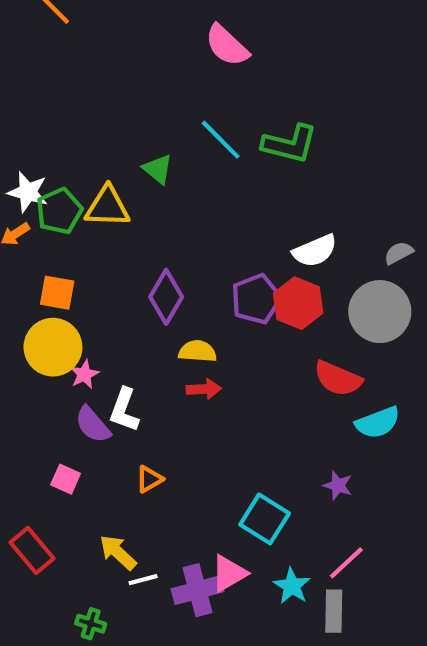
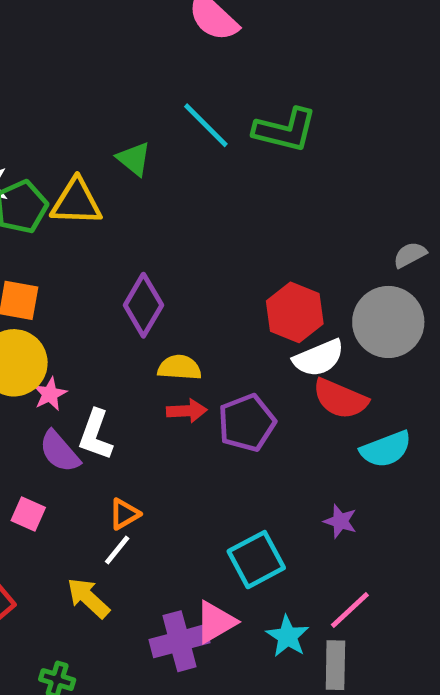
white semicircle: (315, 251) -> (319, 358), moved
purple pentagon: (256, 299) -> (247, 423), moved
cyan square: (265, 519) -> (256, 560), turned 30
white line: (143, 580) -> (117, 550), moved, turned -36

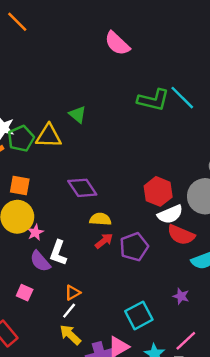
cyan line: (206, 125) -> (182, 98), moved
purple diamond: (143, 305) -> (82, 188), turned -64
red arrow: (187, 411) -> (104, 241), turned -36
yellow arrow: (88, 598) -> (70, 335), moved

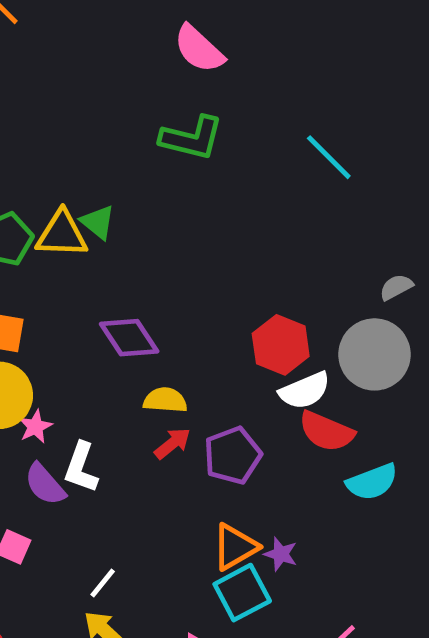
green L-shape: (153, 100) -> (192, 138), moved
green triangle: (77, 114) -> (98, 222), moved
orange triangle: (73, 293) -> (235, 547), moved, size x1.5
purple star: (181, 296) -> (281, 554), moved

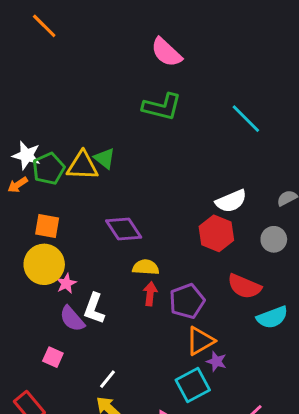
gray circle: (374, 354) -> (274, 239), size x0.6
white semicircle: (305, 391) -> (231, 201), moved
red arrow: (172, 443) -> (150, 294), turned -45
orange triangle: (235, 547) -> (200, 341), moved

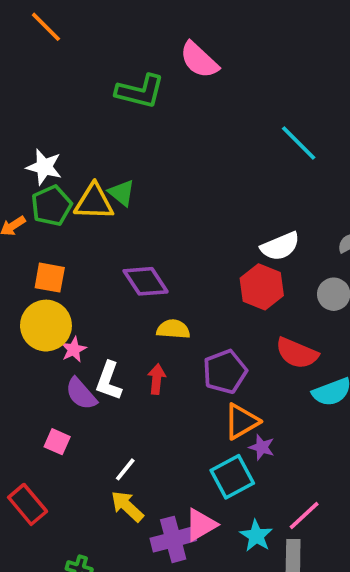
green L-shape: (162, 107) -> (140, 91), moved
white star: (26, 155) -> (44, 167), moved
red arrow: (150, 294) -> (157, 379), moved

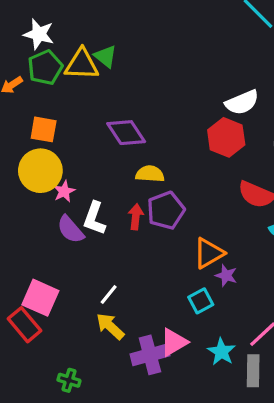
purple pentagon: (225, 372) -> (166, 210), moved
pink square: (57, 442) -> (40, 298), moved, size x1.6
cyan square: (232, 477) -> (201, 301), size x0.7

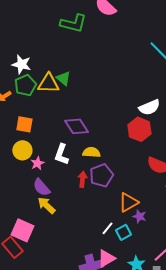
yellow circle: (40, 171) -> (22, 150), size x0.7
white L-shape: (94, 218) -> (61, 154), moved
white line: (109, 295) -> (107, 228), moved
yellow arrow: (110, 326) -> (46, 205), moved

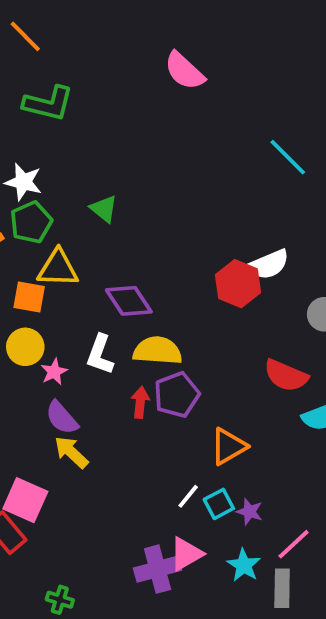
green L-shape: (73, 23) -> (48, 103), moved
yellow triangle: (48, 83) -> (58, 268), moved
red hexagon: (139, 129) -> (238, 284), moved
yellow semicircle: (91, 152) -> (158, 351), size x1.4
purple star: (139, 216) -> (249, 512), moved

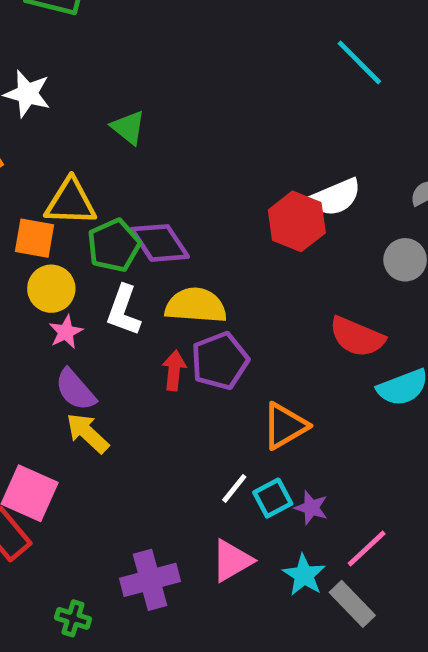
green pentagon: (31, 222) -> (114, 245), moved
yellow circle: (25, 347) -> (51, 289), moved
purple cross: (158, 569) -> (150, 580), moved
gray rectangle: (282, 588) -> (352, 604), turned -45

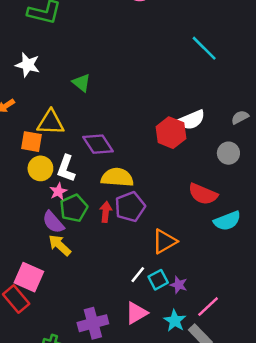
green pentagon: (114, 245) -> (74, 208), moved
white L-shape: (124, 310) -> (66, 168), moved
pink star: (66, 332) -> (58, 191), moved

